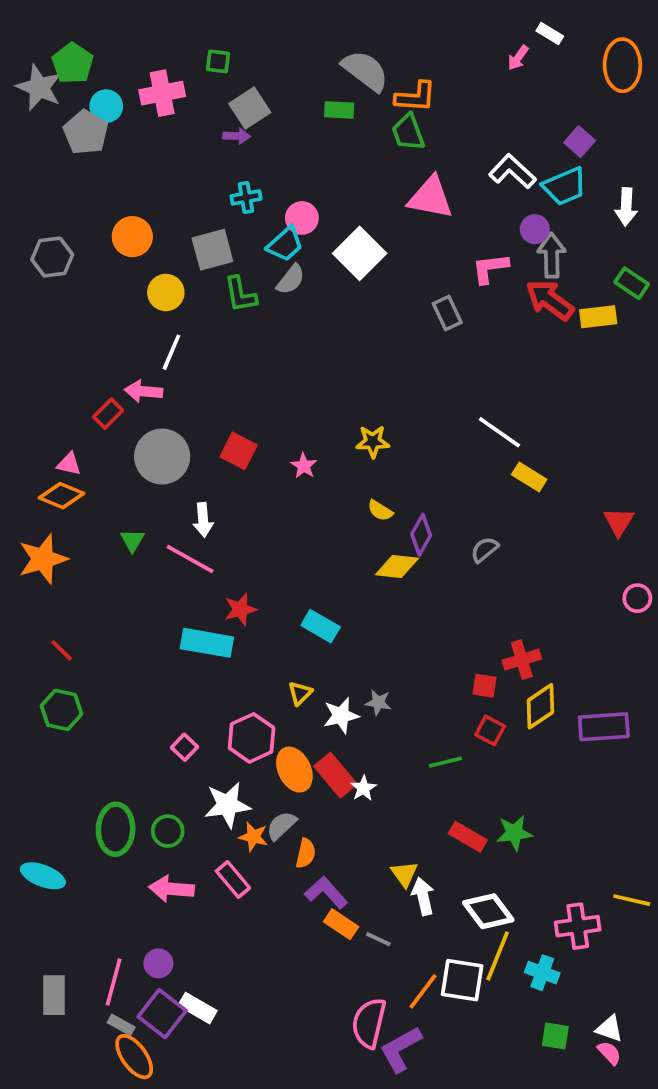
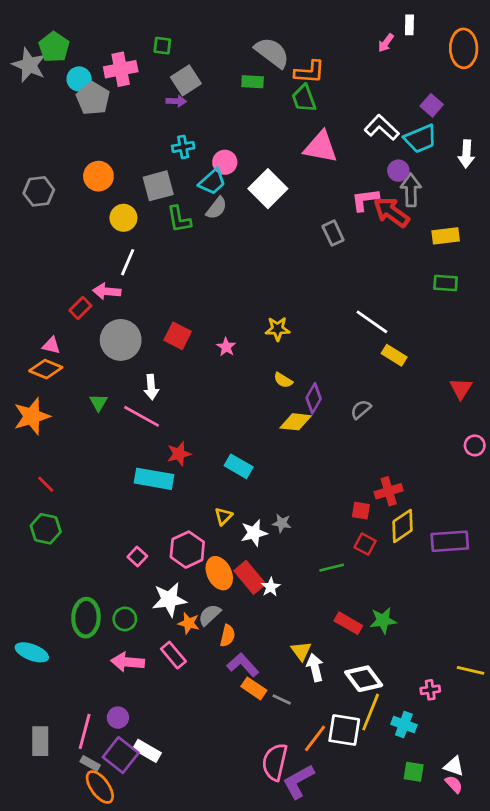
white rectangle: (550, 33) -> (409, 25), turned 60
gray pentagon: (86, 132) -> (93, 98), moved
green rectangle: (632, 283) -> (446, 283), moved, turned -30
red arrow: (550, 300) -> (391, 212), moved
pink cross: (578, 926) -> (430, 690), size x0.6

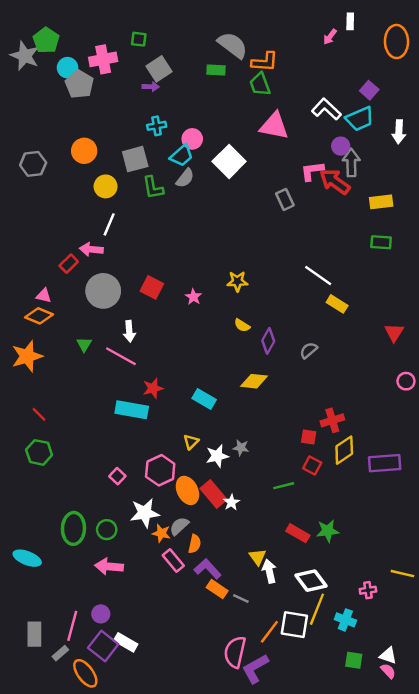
yellow diamond: (296, 422) -> (254, 381), moved
pink rectangle: (173, 655) -> (173, 561), moved
gray rectangle: (90, 763) -> (60, 653), moved, turned -70

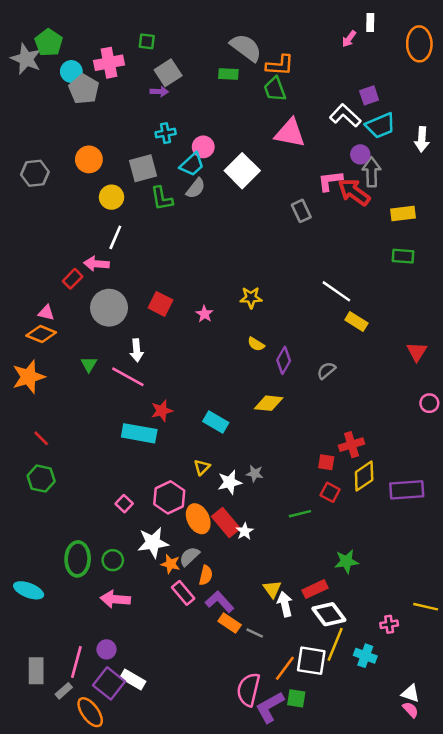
purple square: (369, 90) -> (369, 95), moved, turned 30
red rectangle: (298, 533) -> (315, 589), moved, turned -55
green square: (354, 660) -> (296, 698), moved

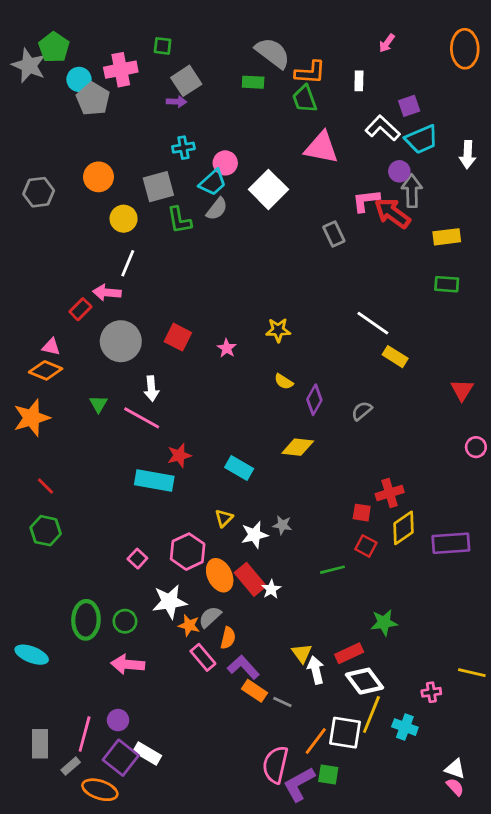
white rectangle: (370, 22) -> (359, 81), moved
orange ellipse: (90, 712) -> (100, 790), turned -36

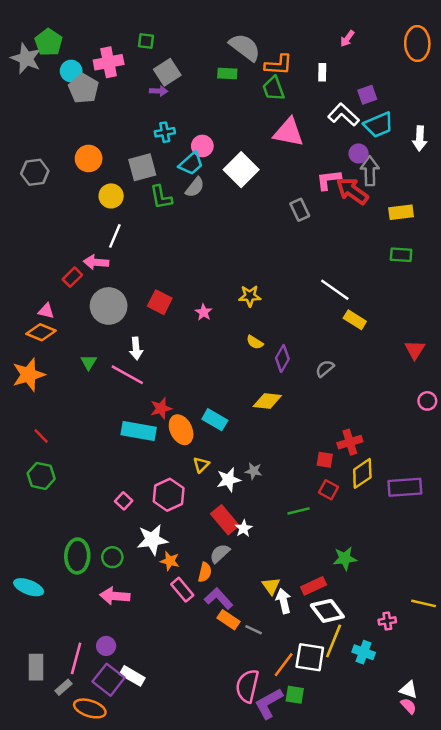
orange ellipse: (220, 575) -> (181, 430), moved
gray semicircle: (210, 617) -> (220, 553), moved

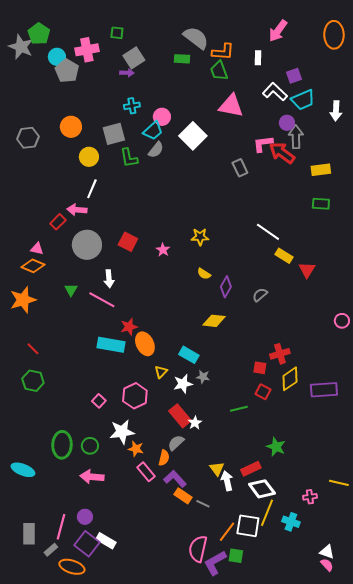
pink arrow: (347, 39) -> (278, 31), size x1.6
red triangle: (415, 350) -> (307, 270), moved
cyan rectangle: (215, 420) -> (189, 355), moved
green star: (345, 558) -> (276, 447), turned 30

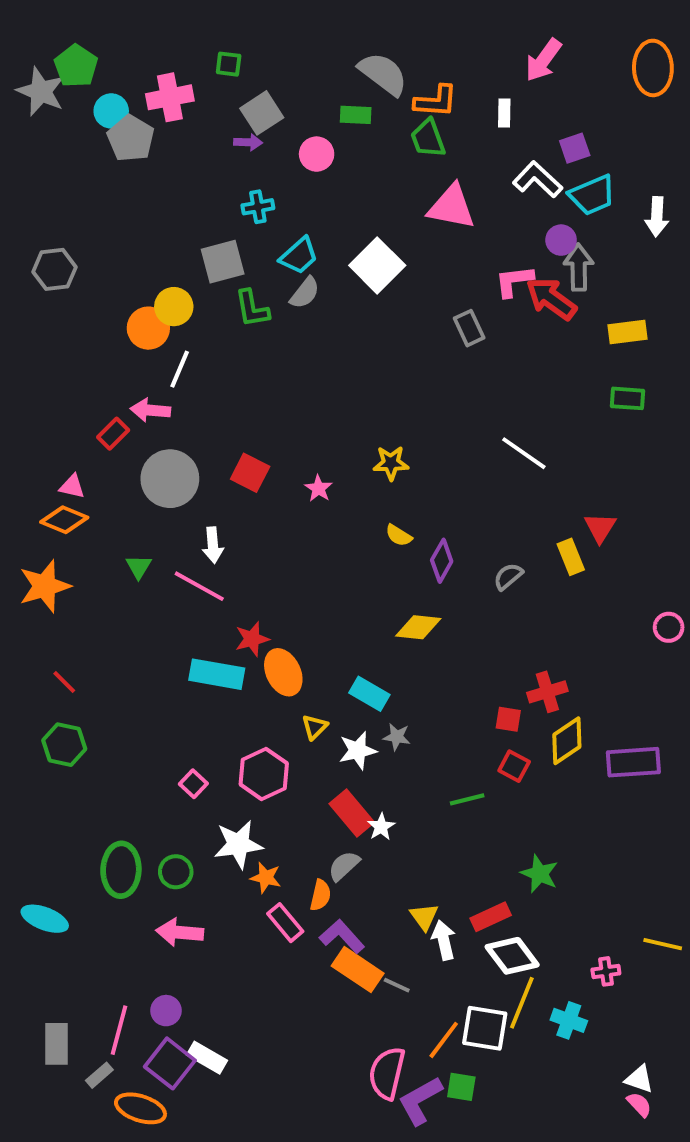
pink circle: (162, 117) -> (317, 154), moved
orange circle: (71, 127) -> (148, 328), moved
yellow rectangle: (284, 256) -> (571, 557), moved, turned 36
orange rectangle: (183, 496) -> (358, 970), size x1.4

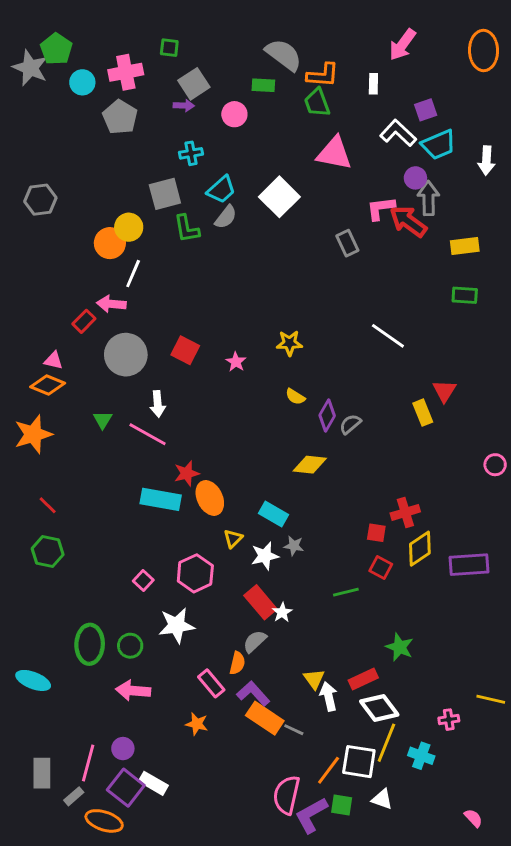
gray pentagon: (131, 138) -> (120, 117), moved
gray semicircle: (508, 576) -> (350, 424), moved
orange star: (266, 878) -> (197, 724), moved
white triangle: (639, 1079) -> (382, 799), moved

